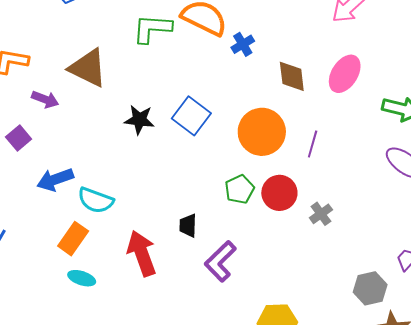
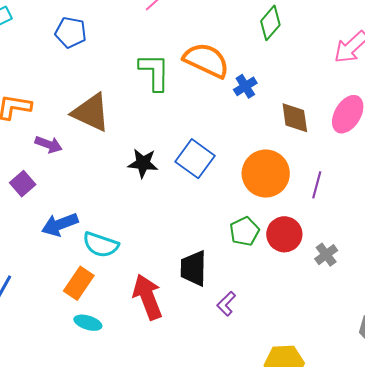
green L-shape: (152, 29) -> (154, 72), turned 87
black trapezoid: (188, 225) -> (193, 268), size x1.5
purple L-shape: (220, 261) -> (226, 304), size x0.6

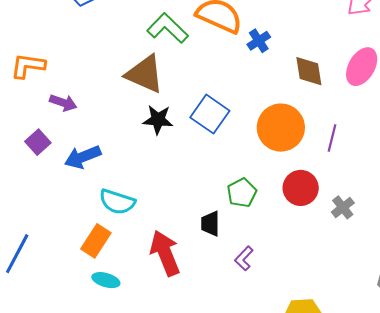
green L-shape: (154, 72) -> (168, 28), turned -45
brown triangle: (91, 112) -> (145, 74), moved
blue arrow: (60, 224) -> (83, 157), moved
green pentagon: (244, 231) -> (242, 193), moved
black trapezoid: (193, 268) -> (210, 224), size x0.7

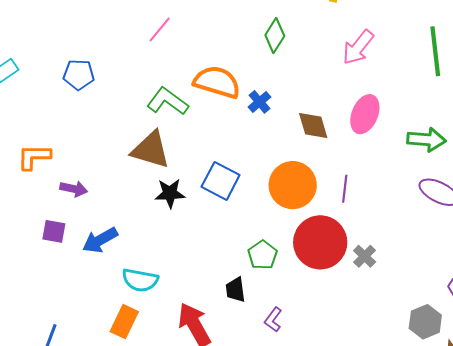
purple square: (38, 142) -> (54, 231), turned -30
red circle: (301, 188) -> (320, 242), size x1.5

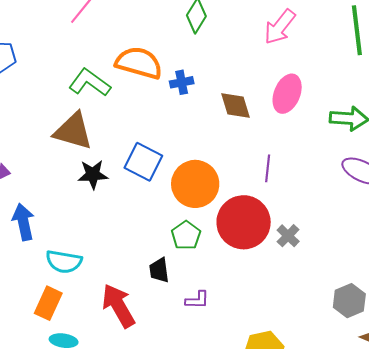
blue cross: (260, 102) -> (182, 82), turned 30
orange circle: (293, 185) -> (195, 184), moved
blue arrow: (100, 240) -> (23, 222), turned 108
purple L-shape: (273, 320) -> (197, 300), turned -125

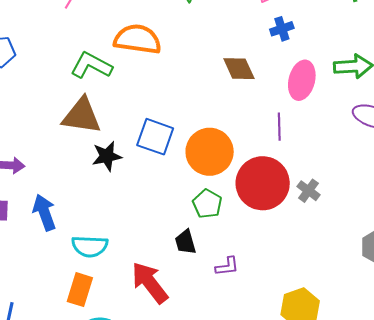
blue cross: (182, 82) -> (282, 29), moved
pink ellipse: (287, 94) -> (302, 80), moved

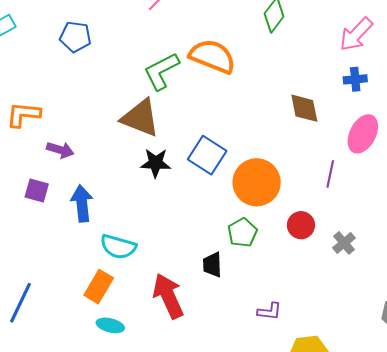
green L-shape: (91, 65) -> (161, 71), turned -69
red circle: (263, 183) -> (301, 225), size x0.5
purple L-shape: (227, 266) -> (269, 311), moved

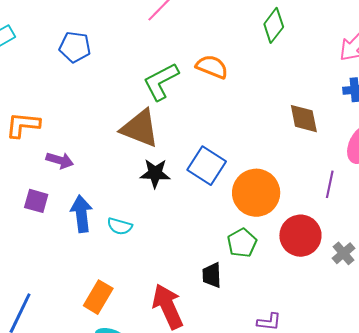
orange semicircle: (212, 56) -> (212, 67), size x0.7
red circle: (301, 225) -> (300, 236), size x1.5
cyan semicircle: (118, 247) -> (120, 226), moved, size x0.7

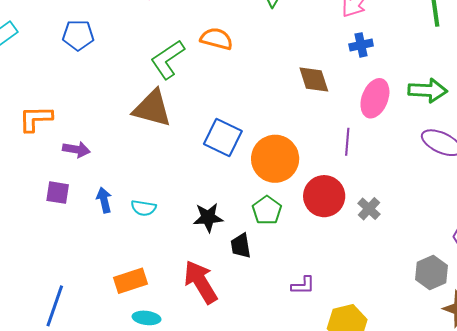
black star: (155, 173) -> (208, 217), moved
blue arrow: (81, 214) -> (104, 200), size x0.7
orange rectangle: (98, 297) -> (130, 281), turned 48

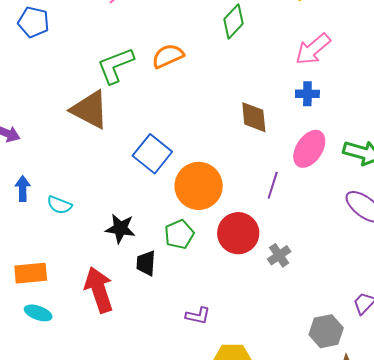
orange semicircle: (217, 39) -> (168, 56), turned -52

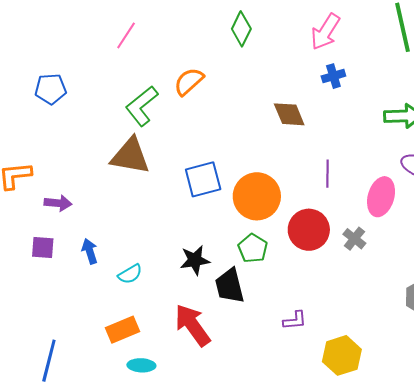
pink ellipse: (309, 149) -> (381, 197), moved
blue square: (152, 154) -> (203, 179), turned -36
cyan semicircle: (59, 205) -> (130, 274), moved, turned -35
black trapezoid: (146, 263) -> (230, 286), size x1.4

